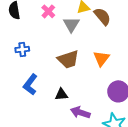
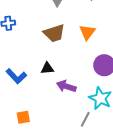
blue L-shape: (30, 84) -> (16, 76), moved, turned -80

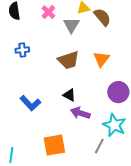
black triangle: (47, 68) -> (69, 95), moved, turned 32
orange square: (23, 117) -> (54, 145), moved, size x1.6

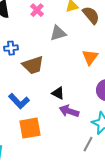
gray triangle: (71, 25) -> (58, 33), moved, turned 42
brown trapezoid: (68, 60) -> (33, 65), moved
orange square: (54, 145) -> (30, 128), moved

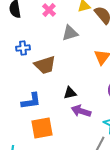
black triangle: (58, 93) -> (70, 93), turned -40
blue L-shape: (19, 101) -> (31, 101), turned -55

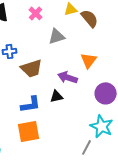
blue L-shape: (31, 101) -> (31, 104), moved
purple arrow: (81, 111) -> (68, 77), moved

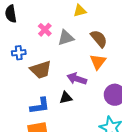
pink cross: (36, 13) -> (45, 30), moved
brown semicircle: (90, 18) -> (99, 39), moved

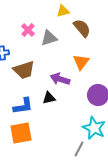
brown semicircle: (99, 39) -> (82, 28), moved

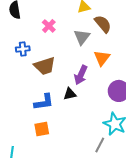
gray triangle: (49, 38) -> (82, 37), moved, turned -36
purple arrow: (60, 79) -> (81, 75), turned -84
orange square: (21, 133) -> (42, 129), size x0.7

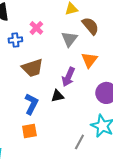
blue cross: (23, 49) -> (15, 40), moved
blue L-shape: (44, 102) -> (31, 104), turned -55
gray line: (100, 145) -> (79, 142), moved

